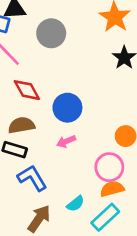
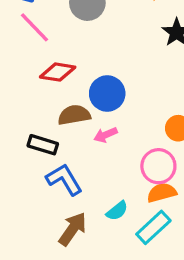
red diamond: (27, 90) -> (58, 72), turned -52
brown semicircle: (21, 125) -> (74, 115), moved

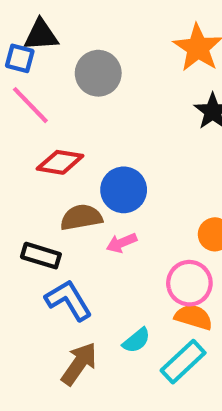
orange semicircle: (162, 193) -> (194, 317), turned 32

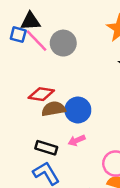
pink line: (30, 105) -> (36, 41), moved
brown semicircle: (81, 217) -> (54, 109), moved
black rectangle: (41, 256) -> (46, 148), moved

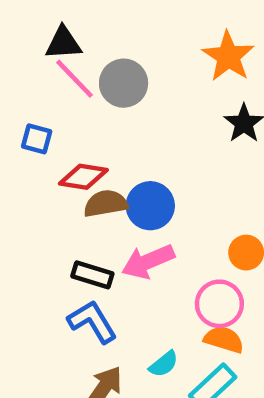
blue square: (18, 35) -> (37, 139), moved
pink arrow: (77, 140) -> (148, 261), size x1.6

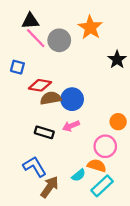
orange star: (228, 56) -> (90, 27), moved
pink arrow: (148, 261) -> (71, 126), size x0.7
blue L-shape: (92, 322) -> (35, 167), moved
orange semicircle: (224, 339) -> (97, 166), moved

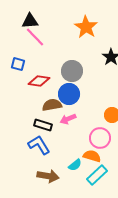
gray circle: (59, 40) -> (72, 71), moved
brown semicircle: (51, 98) -> (52, 105), moved
blue L-shape: (35, 167) -> (39, 145), moved
brown arrow: (50, 187) -> (48, 176), turned 65

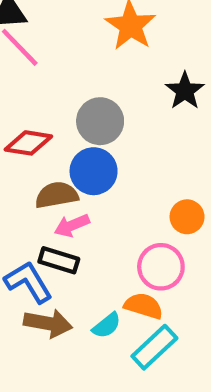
pink arrow: (68, 119) -> (72, 225), moved
black rectangle: (43, 125) -> (59, 260), moved
brown arrow: (48, 176) -> (48, 323), moved

